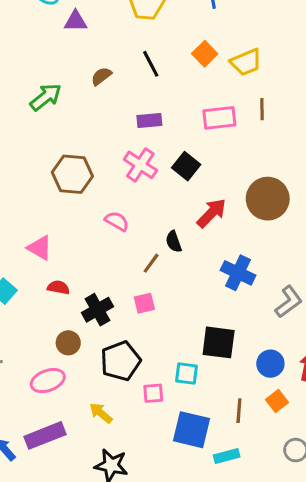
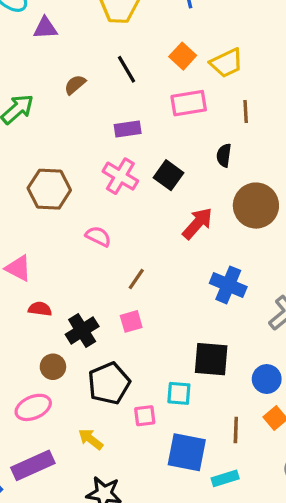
pink rectangle: (219, 118) -> (189, 103), moved
black semicircle: (174, 242) -> (224, 155), moved, turned 30

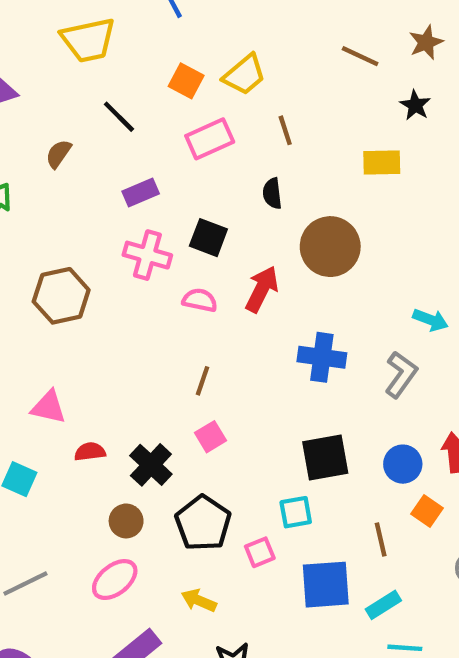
pink semicircle: (98, 236) -> (200, 300), moved

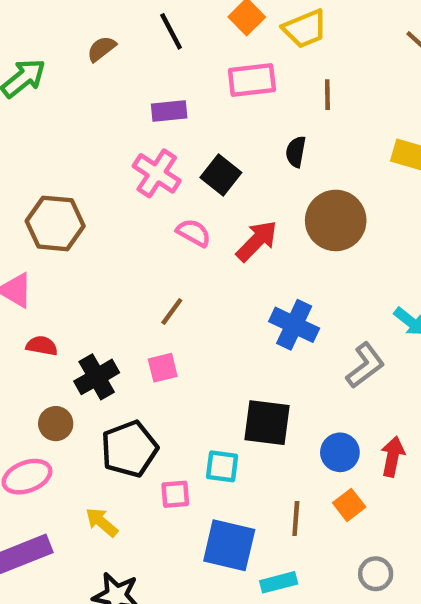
brown hexagon: (61, 296) -> (55, 223), moved

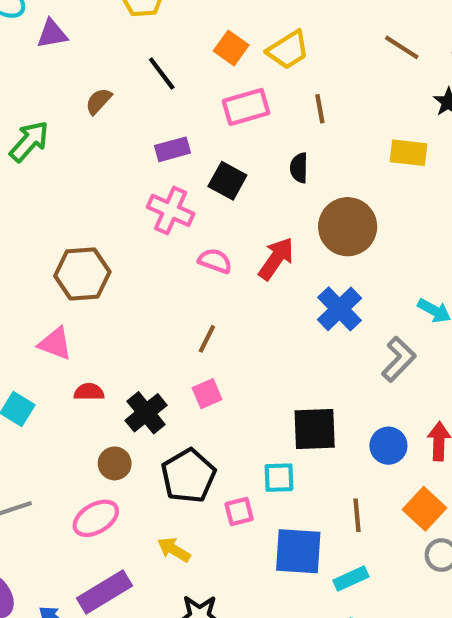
black square: (221, 175) -> (227, 181), moved
blue cross: (294, 325) -> (339, 309), moved, turned 30
orange square: (349, 505) -> (424, 509), moved, size x1.4

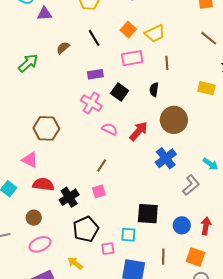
red semicircle: (89, 392) -> (43, 184), size x1.5
brown circle: (115, 463) -> (34, 218), moved
orange square: (424, 509) -> (195, 257), turned -30

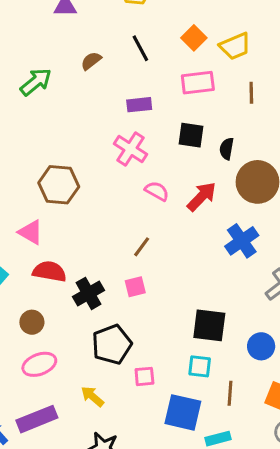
black semicircle: (154, 90) -> (227, 149), moved
black square: (120, 92) -> (191, 135), moved, turned -30
cyan square: (128, 235) -> (200, 366), moved

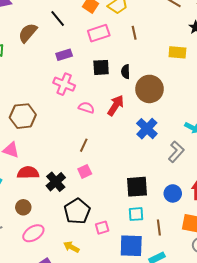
brown semicircle: (91, 61) -> (28, 33), size x1.5

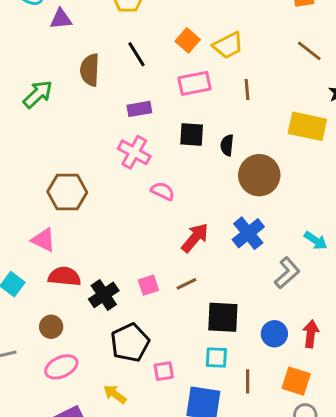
brown semicircle: (28, 33) -> (90, 70), turned -45
yellow rectangle: (177, 52) -> (307, 126), size x1.4
red arrow: (116, 105) -> (195, 238), moved
brown line: (84, 145) -> (186, 284), moved, turned 32

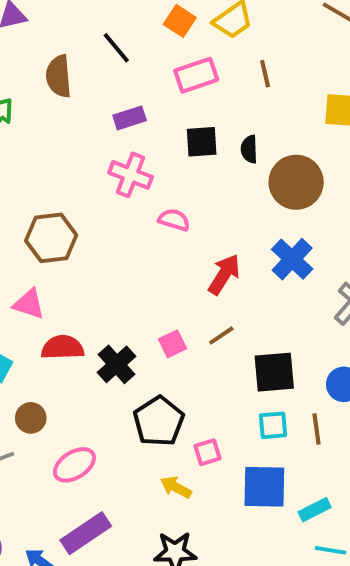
brown circle: (51, 327) -> (31, 418), moved
brown line: (248, 381) -> (316, 429), moved
yellow arrow: (115, 394) -> (176, 487), moved

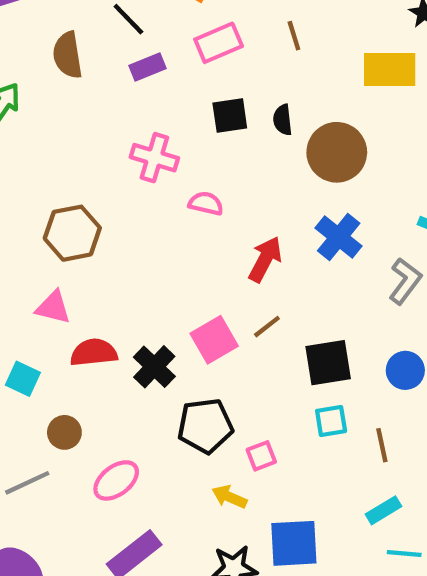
purple rectangle: (130, 118) -> (147, 67), moved
pink square: (173, 344) -> (214, 340), size x1.5
black pentagon: (159, 421) -> (205, 426), turned 30
brown line: (316, 429) -> (382, 445), moved
blue square: (264, 487) -> (294, 543), moved

